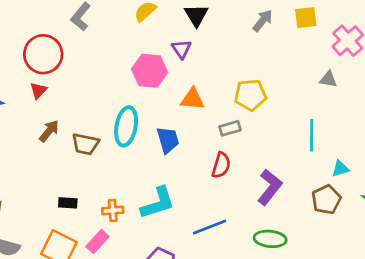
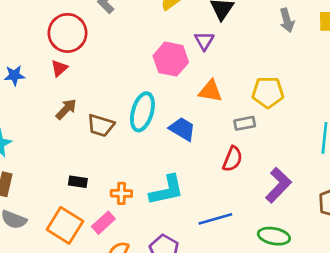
gray arrow: (263, 21) -> (287, 20), turned 120
blue trapezoid: (168, 140) -> (182, 129), turned -48

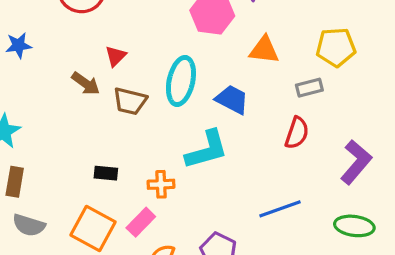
red triangle: (59, 68) -> (116, 56), moved
brown arrow: (66, 109) -> (86, 83), turned 85
cyan L-shape: (167, 190) -> (207, 150), moved

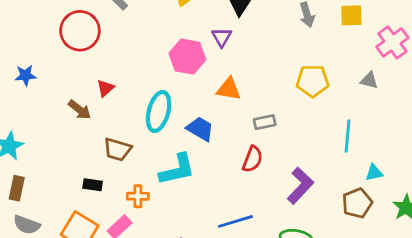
yellow pentagon: (336, 47) -> (312, 81), moved
brown trapezoid: (130, 101) -> (117, 149), moved

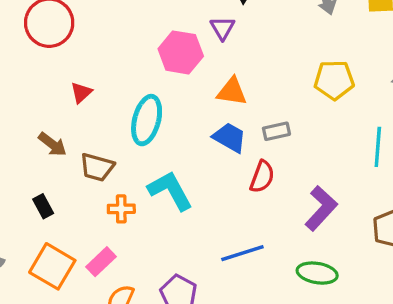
brown arrow: (80, 110) -> (52, 144), moved
blue trapezoid: (200, 129) -> (230, 137), moved
cyan L-shape: (177, 169) -> (170, 191), turned -105
black rectangle: (93, 185) -> (43, 206), moved, turned 54
orange cross: (138, 196) -> (121, 209), moved

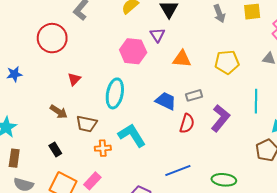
orange triangle: (232, 92) -> (182, 59), moved
purple L-shape: (321, 208) -> (220, 118), moved

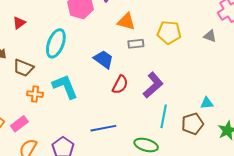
gray rectangle: (194, 95) -> (136, 44), moved
cyan line: (256, 101) -> (164, 116), moved

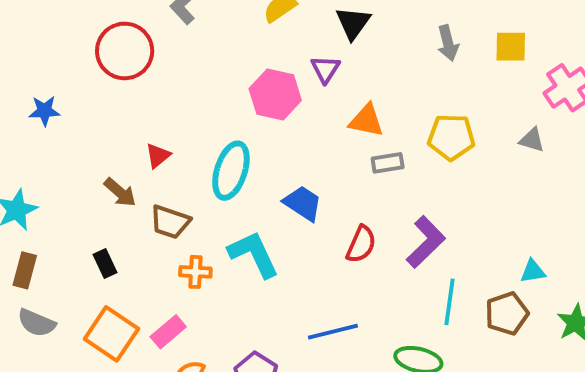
red triangle: (19, 23) -> (158, 156), moved
blue trapezoid: (104, 59) -> (303, 203), moved

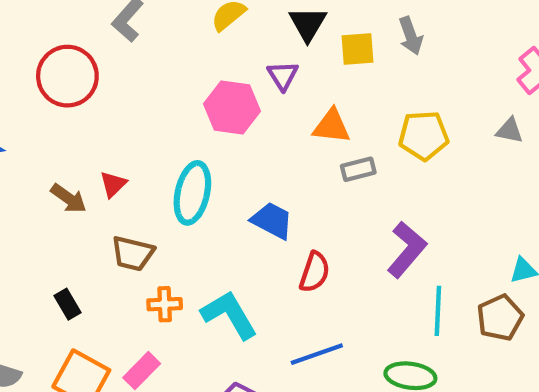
yellow square: (511, 47) -> (357, 49), moved
brown arrow: (120, 192) -> (69, 198), moved
red semicircle: (361, 244) -> (315, 272), moved
cyan L-shape: (254, 254) -> (229, 315), moved

